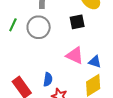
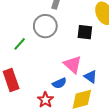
green line: (13, 25) -> (20, 44), moved
blue semicircle: (48, 79) -> (59, 83), moved, turned 40

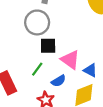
black square: (85, 32) -> (48, 46), moved
green line: (20, 44) -> (37, 69), moved

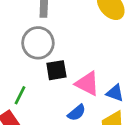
green line: (37, 69) -> (20, 95), moved

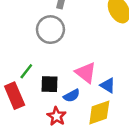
black square: (56, 70) -> (50, 84), moved

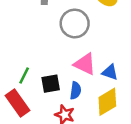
gray circle: (50, 30) -> (75, 23), moved
blue semicircle: (72, 96) -> (76, 91), turned -42

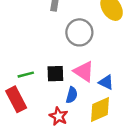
green line: (24, 75) -> (26, 75), turned 42
black square: (51, 84) -> (55, 74), moved

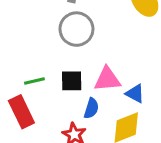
gray circle: (79, 32) -> (76, 29), moved
pink triangle: (84, 72) -> (107, 79), turned -40

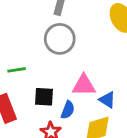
green line: (34, 81) -> (17, 70), moved
black square: (72, 81) -> (44, 97), moved

